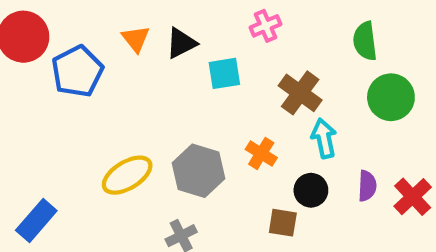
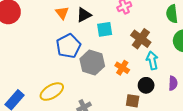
blue pentagon: (77, 71) -> (68, 46), moved
gray hexagon: (198, 171) -> (92, 63), moved
yellow ellipse: (127, 175) -> (52, 92), moved

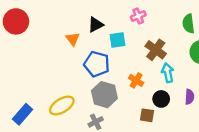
orange triangle: (62, 13) -> (73, 39), moved
blue pentagon: (68, 46) -> (97, 64), moved, turned -30
gray hexagon: (92, 63) -> (104, 95), moved

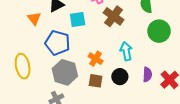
brown cross: (156, 50) -> (114, 16), moved
yellow ellipse: (62, 106) -> (23, 66), moved, turned -70
brown square: (147, 115) -> (96, 81), moved

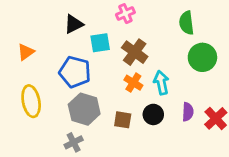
brown cross: (114, 16) -> (135, 52), moved
orange triangle: (34, 18) -> (26, 52), moved, turned 32
orange cross: (96, 59) -> (133, 83), moved

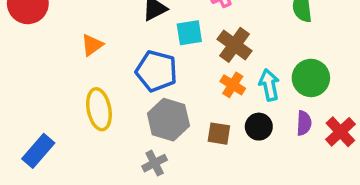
green circle: (202, 57) -> (311, 78), moved

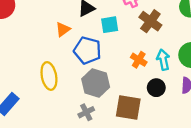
orange triangle: (92, 45) -> (63, 29), moved
brown cross: (234, 45) -> (150, 21), moved
brown square: (219, 134) -> (128, 107), moved, size x1.6

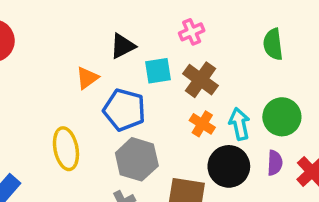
brown cross: (150, 21) -> (200, 80), moved
black circle: (156, 88) -> (229, 166), size x1.5

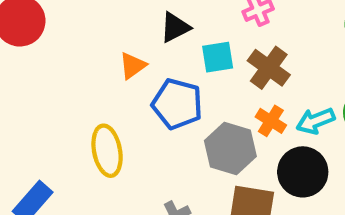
cyan arrow: (239, 124) -> (315, 121), turned -100
gray hexagon: (137, 159) -> (230, 149), moved

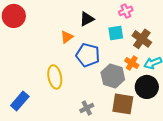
cyan square: (218, 57) -> (116, 33), moved
brown cross: (269, 68) -> (142, 39), moved

